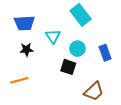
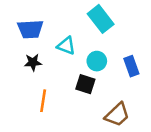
cyan triangle: (53, 36) -> (66, 46), turned -35
orange line: (19, 80) -> (43, 101), moved, turned -66

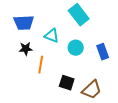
black square: (85, 84) -> (67, 83), moved
orange line: (43, 101) -> (41, 65), moved

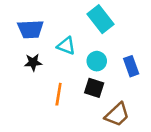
orange line: (41, 65) -> (59, 94), moved
black square: (67, 83) -> (94, 88), moved

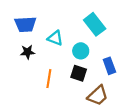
cyan rectangle: (101, 19) -> (95, 24), moved
blue rectangle: (131, 66) -> (109, 66), moved

